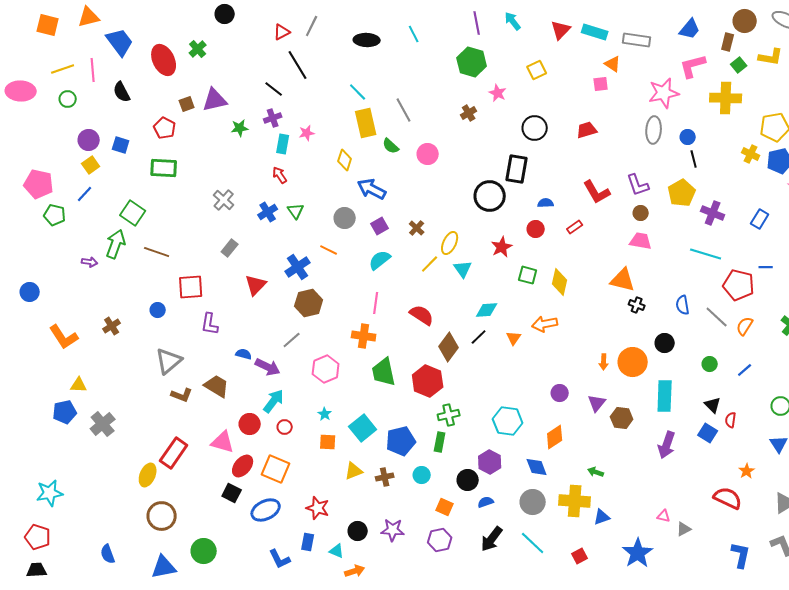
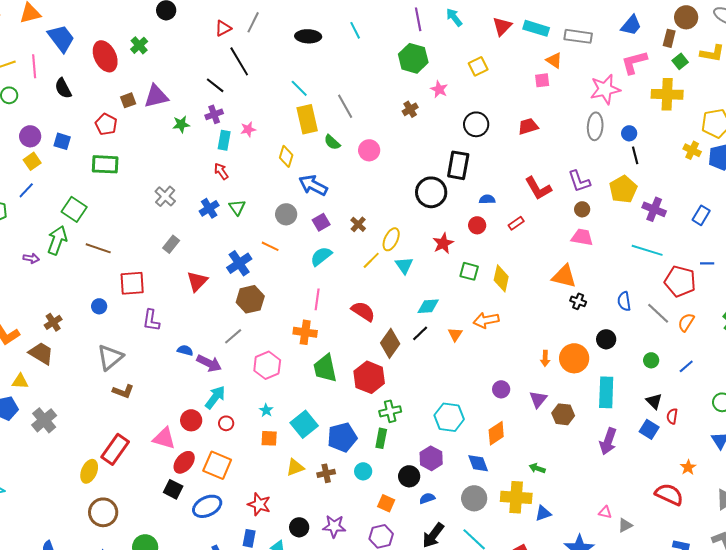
brown trapezoid: (217, 386) -> (41, 353), moved

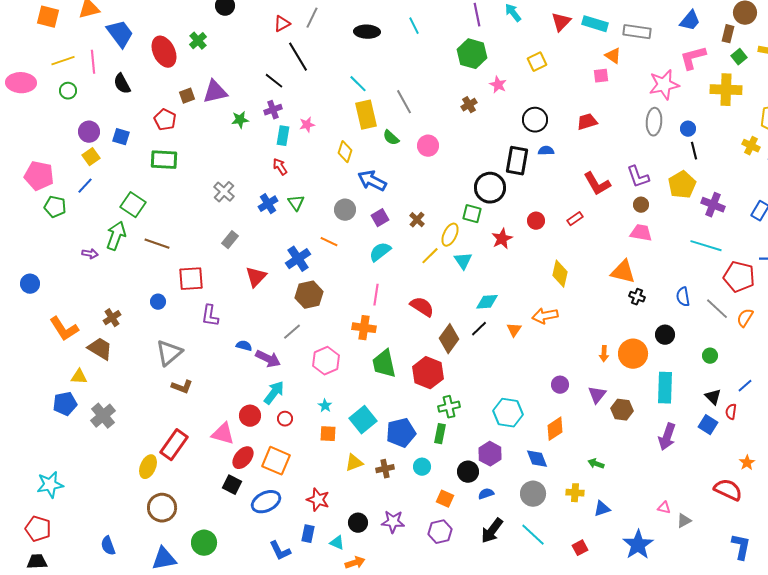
blue semicircle: (487, 199) -> (546, 151), moved
green square: (469, 271) -> (472, 214), moved
blue line: (686, 366) -> (745, 386), moved
yellow cross: (516, 497) -> (575, 493), size x0.6

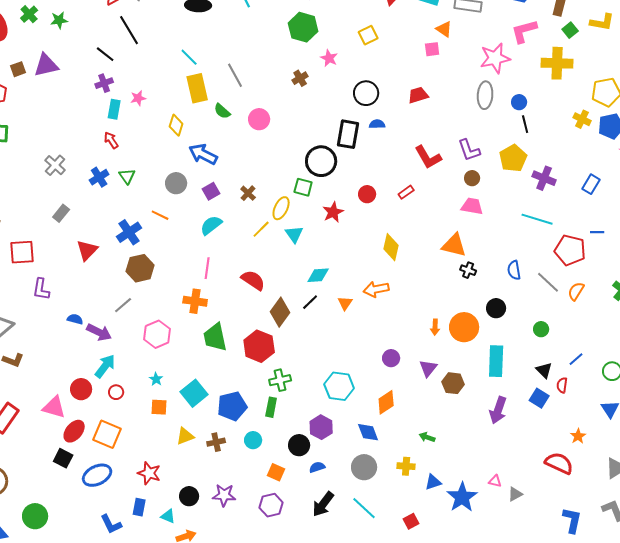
green star: (240, 120) -> (59, 20), moved
blue star: (638, 545) -> (462, 497), moved

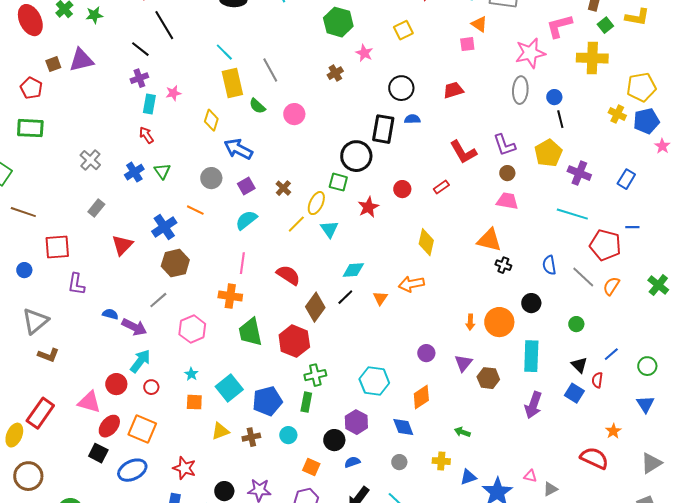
gray circle: (364, 467) -> (399, 462), size x0.6

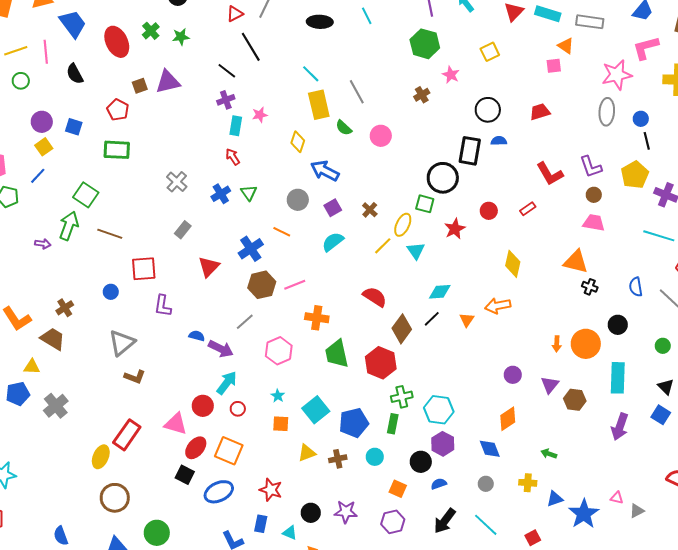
pink line: (242, 263) -> (295, 285), moved, turned 60
cyan hexagon: (374, 381) -> (439, 410), moved

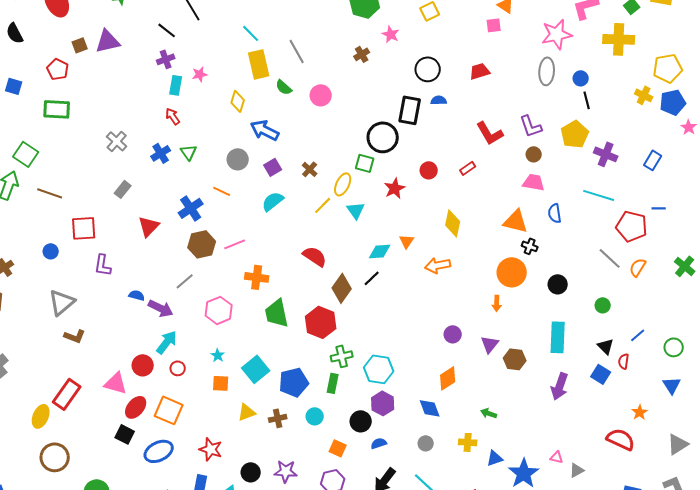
blue semicircle: (636, 287) -> (555, 213), moved
orange triangle: (467, 320) -> (407, 241), moved
orange circle: (586, 344) -> (512, 272), moved

